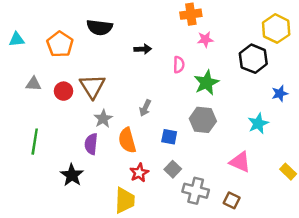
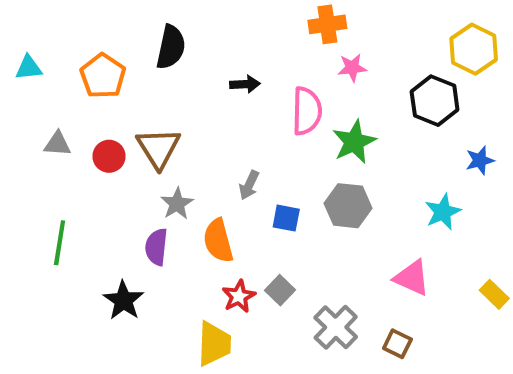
black semicircle: (100, 27) -> (171, 47), turned -85
pink semicircle: (179, 65) -> (307, 111), size x1.6
blue square: (169, 137) -> (286, 218), moved
gray square: (173, 169) -> (280, 290), moved
gray cross: (196, 191) -> (336, 327), turned 30

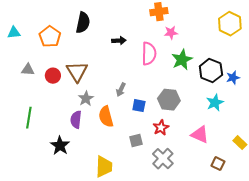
black hexagon: (435, 101) -> (211, 71), moved
green star: (354, 142) -> (182, 60), moved
gray square: (280, 290) -> (136, 141), turned 32
red star: (239, 296) -> (161, 128), moved
brown square: (397, 344) -> (218, 164), moved

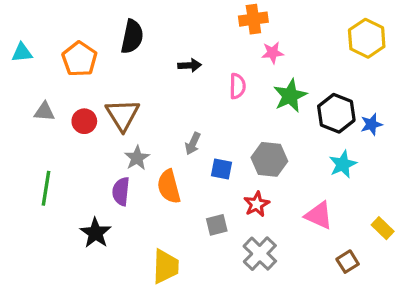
pink semicircle: (149, 54) -> (237, 86), size x0.7
brown square: (218, 164) -> (348, 262), turned 32

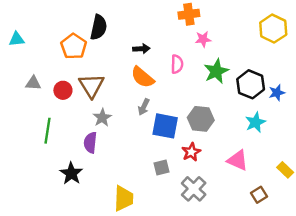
orange pentagon: (79, 59) -> (74, 46), moved
blue square: (221, 169) -> (165, 126), size x1.6
orange semicircle: (169, 187) -> (143, 77), moved, turned -35
green line: (46, 188) -> (48, 131), moved

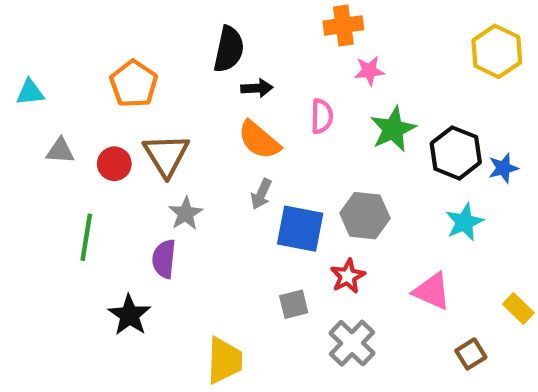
black semicircle: (99, 27) -> (229, 49), moved
cyan triangle: (17, 39) -> (30, 92), moved

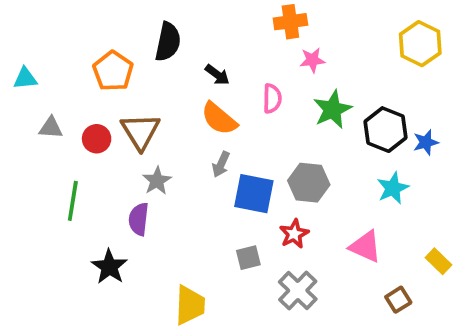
black semicircle: (229, 49) -> (168, 42), moved
black arrow: (257, 88) -> (217, 75), turned 40

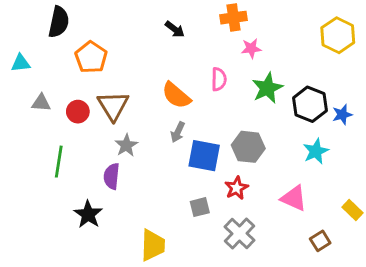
black semicircle: (168, 42) -> (59, 22), moved
black arrow: (217, 75) -> (175, 29), moved

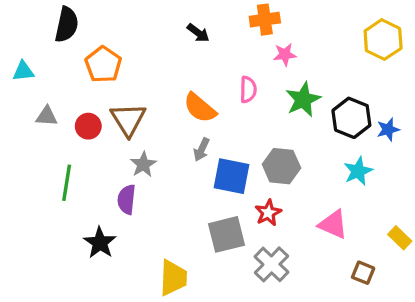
gray square: (200, 207) -> (227, 234), size x1.6
brown square: (320, 241) -> (363, 273), turned -36

